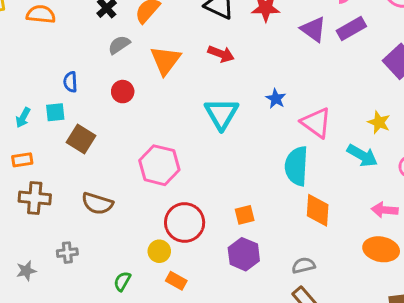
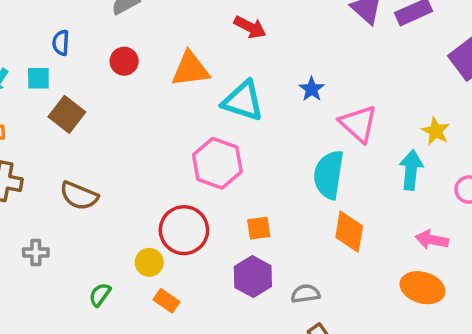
orange triangle: (166, 60) -> (190, 69), moved, turned 40
cyan triangle: (221, 114) -> (243, 101), turned -48
cyan arrow: (362, 156) -> (411, 170), turned -120
pink hexagon: (159, 165) -> (217, 163), moved
gray semicircle: (303, 265) -> (305, 294), moved

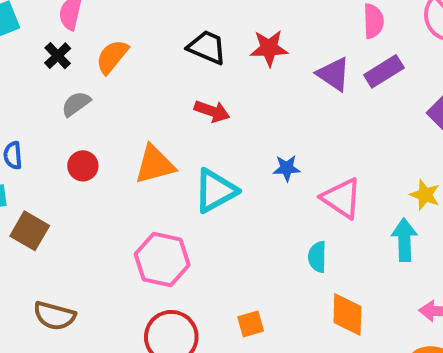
blue star: (312, 89) -> (287, 168), turned -30
cyan triangle: (243, 101) -> (215, 191), turned -39
pink hexagon: (217, 163) -> (162, 260), moved
cyan semicircle: (329, 175) -> (317, 257), size x0.6

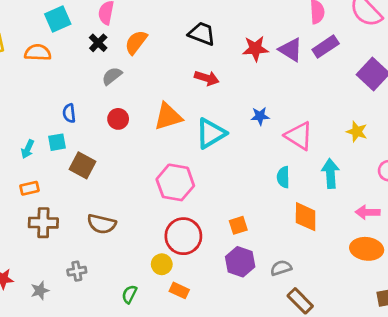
red star: (269, 48) -> (255, 49), moved
cyan arrow: (404, 240) -> (330, 173), moved

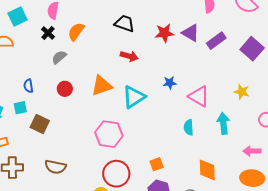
purple rectangle: (326, 47) -> (216, 41), moved
orange diamond: (306, 217) -> (207, 170), moved

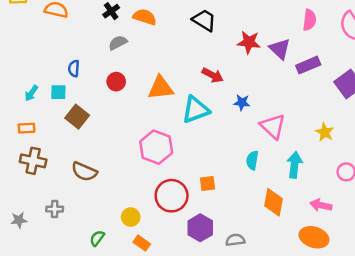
orange semicircle: (76, 32) -> (145, 17), turned 60
red arrow: (129, 56) -> (213, 75), moved
orange square: (157, 164) -> (207, 184), moved
orange diamond: (207, 170) -> (273, 202), moved
red circle: (116, 174) -> (172, 196), moved

